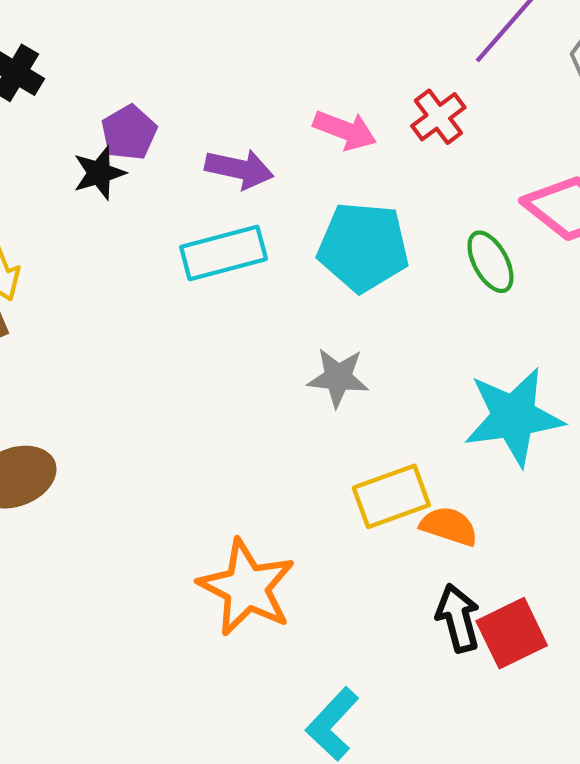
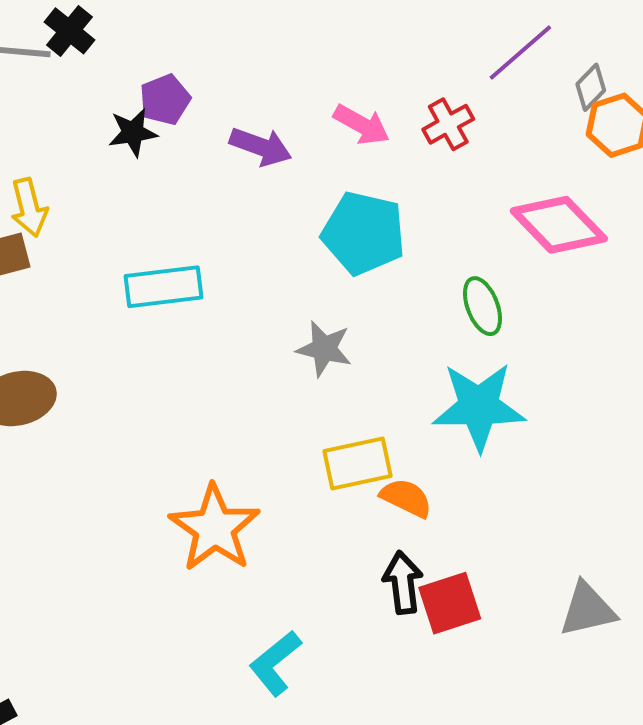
cyan rectangle: (224, 253) -> (164, 287), moved
green ellipse: (490, 262) -> (482, 306), moved

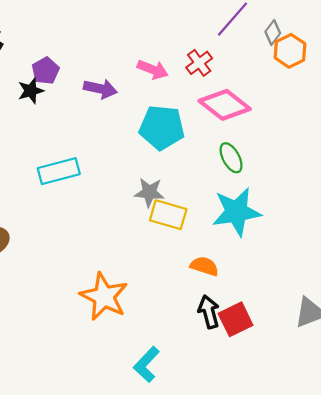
pink diamond: (559, 225) -> (225, 105), moved
yellow rectangle: (358, 464) -> (168, 215), moved, turned 36

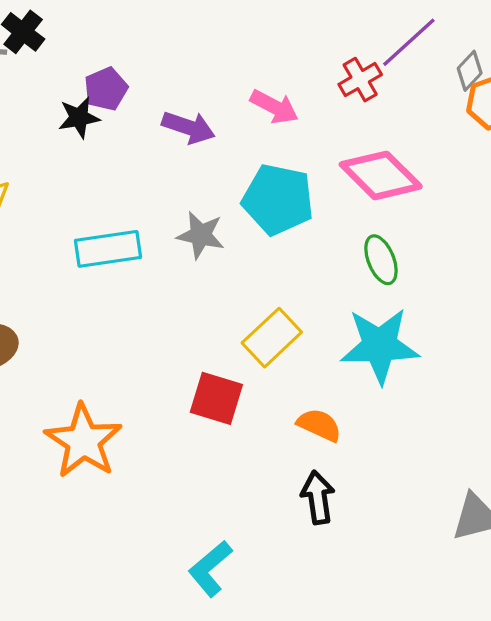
red cross: (199, 63) -> (360, 80), moved
gray star: (149, 192) -> (201, 235), moved
yellow rectangle: (168, 215) -> (272, 338), turned -66
orange star: (104, 297) -> (83, 441), moved
red square: (236, 319) -> (216, 398), moved, turned 36

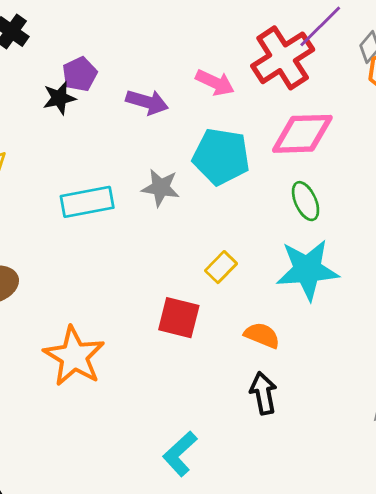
red cross: (360, 80) -> (283, 58), size x1.8
pink diamond: (381, 175) -> (302, 134), turned -44
yellow rectangle: (272, 338) -> (221, 267), size x0.7

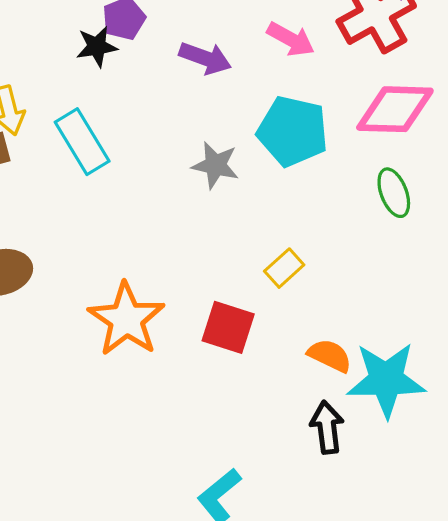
cyan rectangle: (87, 202) -> (82, 142), moved, turned 66
cyan star: (307, 270) -> (386, 380), moved
orange star: (74, 356) -> (126, 319), moved

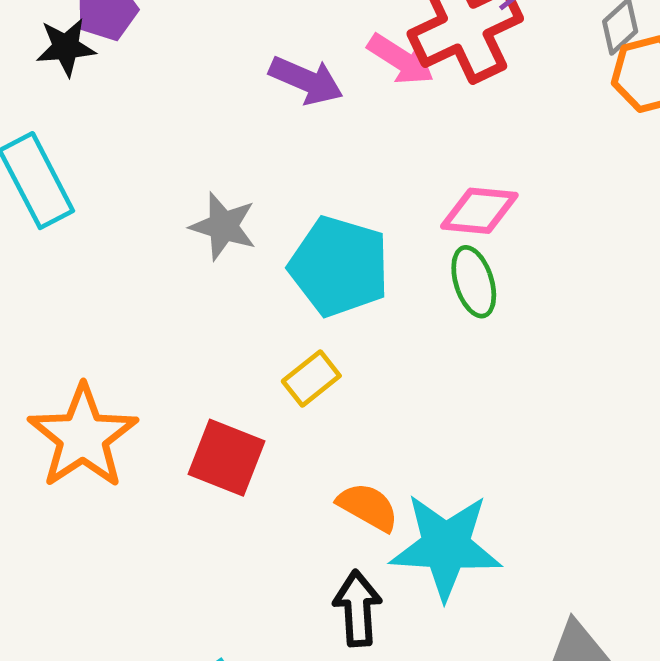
pink arrow: (291, 39) -> (401, 59), moved
purple arrow: (205, 58) -> (306, 80), moved
pink diamond: (395, 109) -> (479, 211), moved, size x0.7
cyan pentagon: (293, 131) -> (339, 266), moved

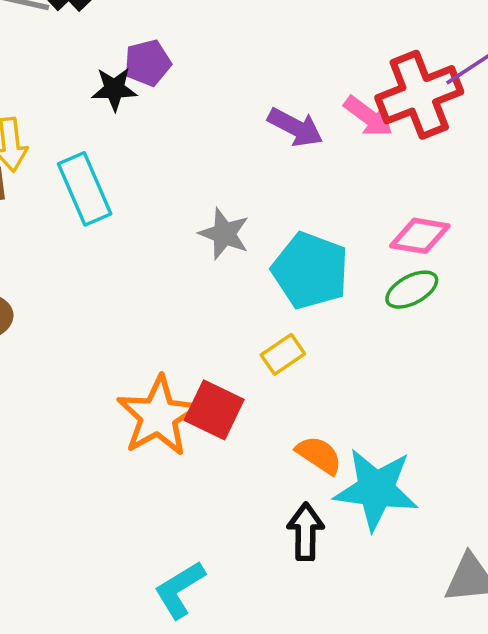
green ellipse: (474, 282) -> (412, 290), turned 75
orange star: (83, 437) -> (158, 416), moved

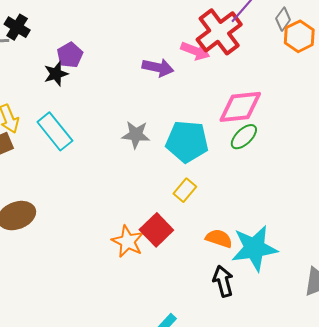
pink diamond: (420, 236) -> (240, 107), size x1.4
red square: (214, 410) -> (156, 230), turned 36
orange star: (158, 416) -> (128, 241), size x0.7

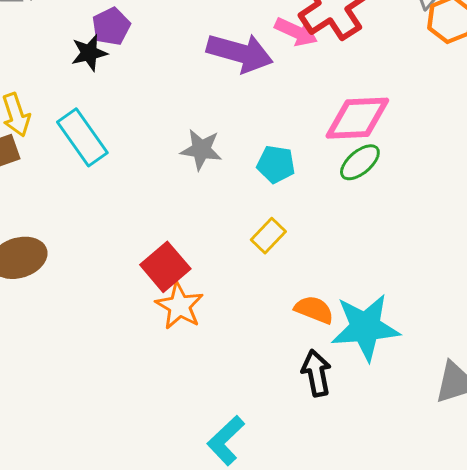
purple arrow: (158, 67) -> (240, 53), size x1.4
cyan pentagon: (187, 142) -> (276, 164), size x0.6
red square: (156, 230) -> (165, 267), moved

